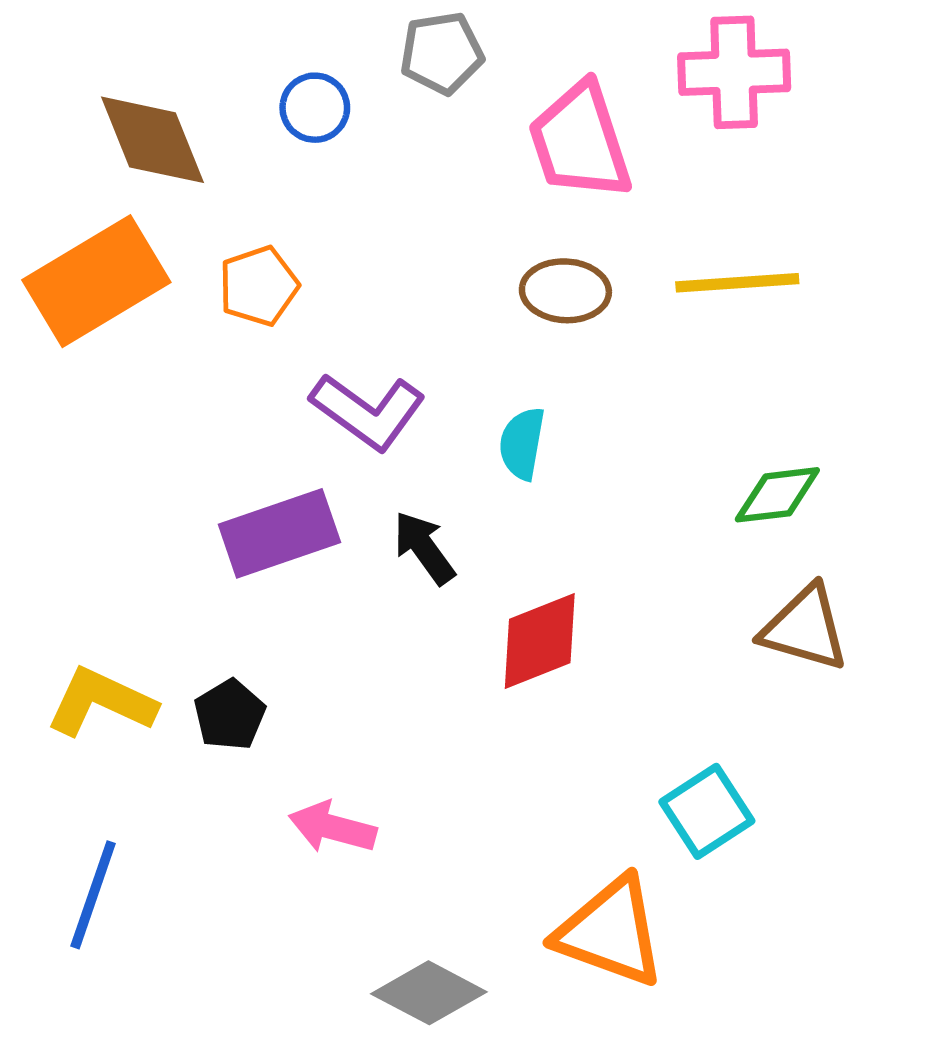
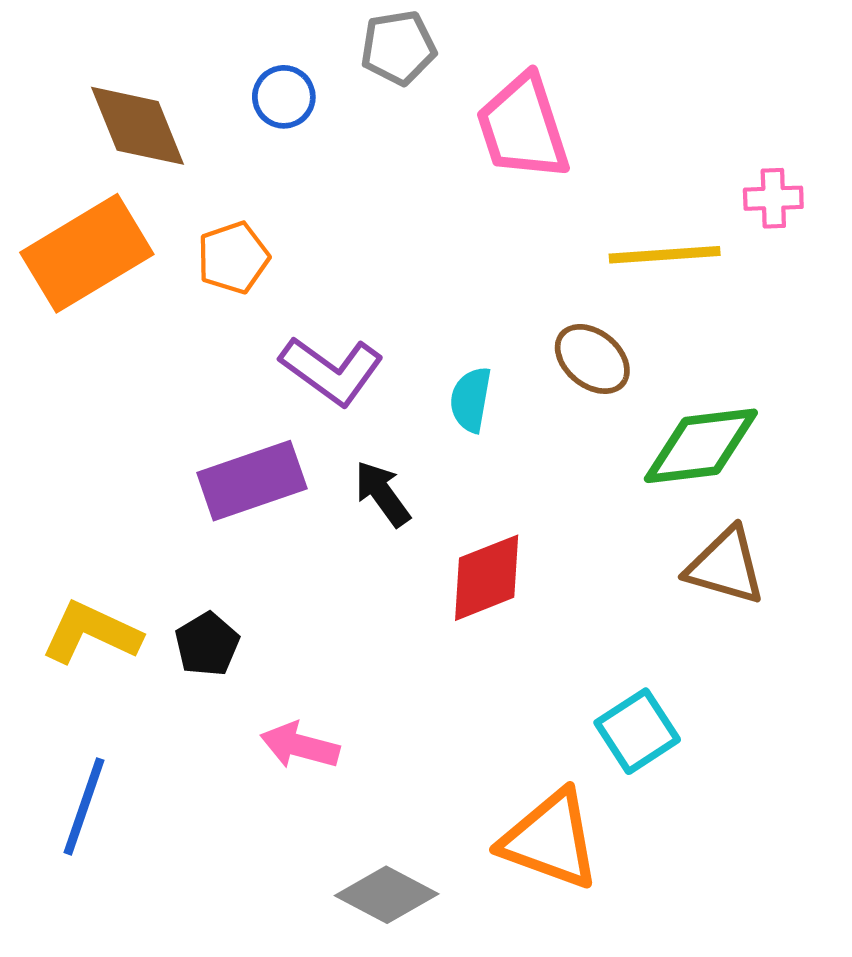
pink cross: (734, 72) -> (773, 198), moved, size x0.6
brown ellipse: (565, 291) -> (592, 359), moved, turned 36
green diamond: (777, 495) -> (701, 446), size x1.5

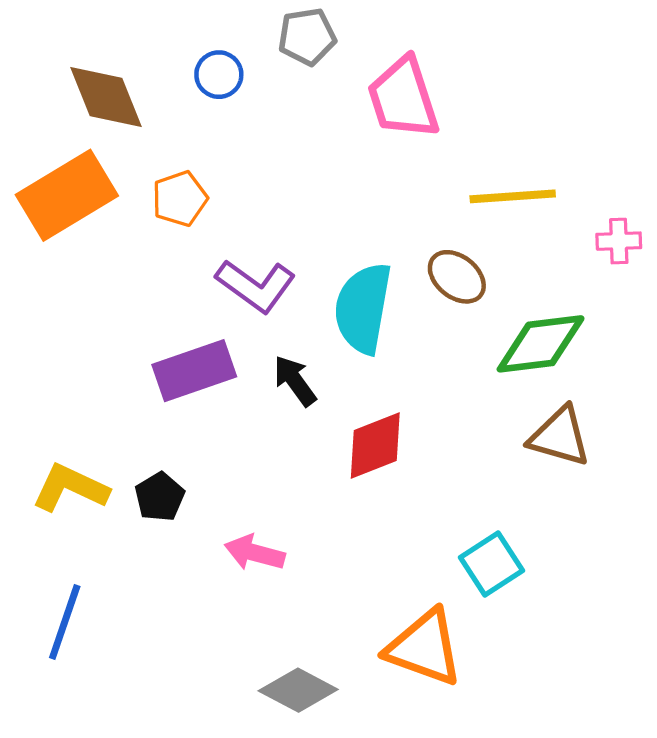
pink cross: (773, 198) -> (619, 241), moved
cyan semicircle: (471, 400) -> (363, 308), size x1.8
pink arrow: (300, 746) -> (255, 553), moved

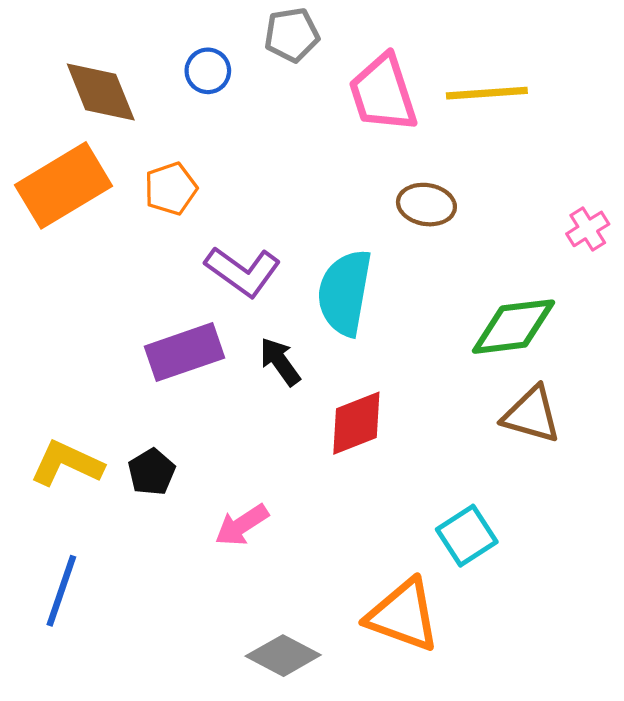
yellow line: (513, 196) -> (487, 93), moved
pink cross: (619, 241) -> (588, 229), turned -30
brown ellipse: (457, 277) -> (426, 205), moved, turned -30
pink arrow: (255, 553) -> (242, 525), turned -48

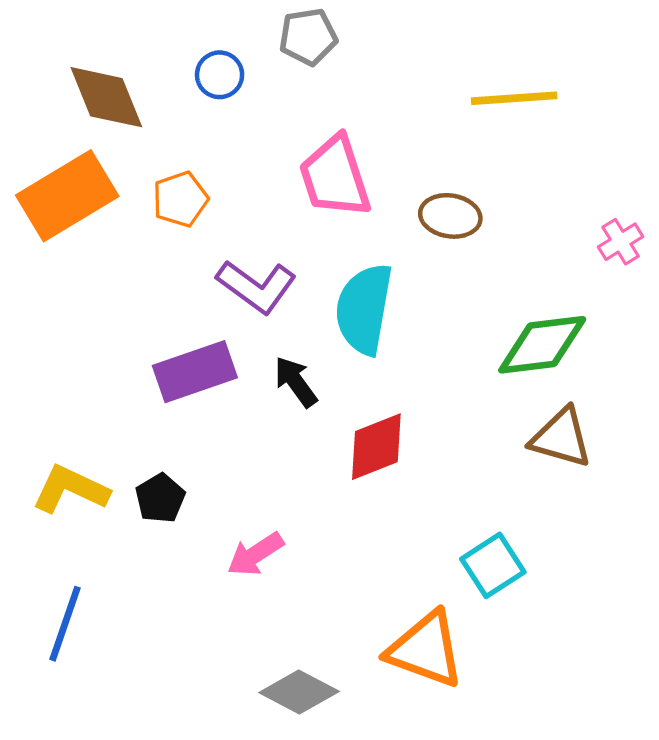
pink trapezoid: (383, 93) -> (335, 177), moved

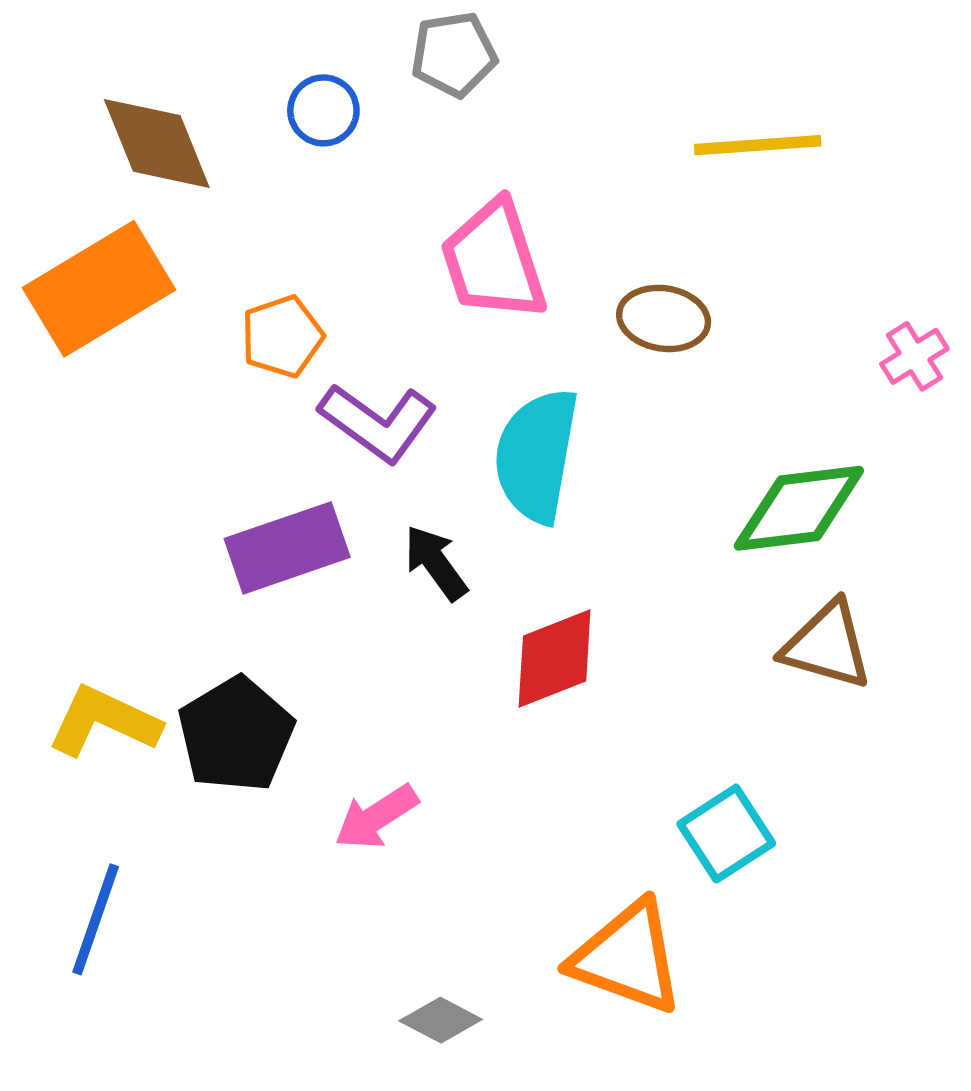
orange pentagon: (180, 199) -> (282, 337), moved
black pentagon: (160, 498) -> (236, 734), size x1.6
gray diamond: (299, 692) -> (441, 1020), size x0.7

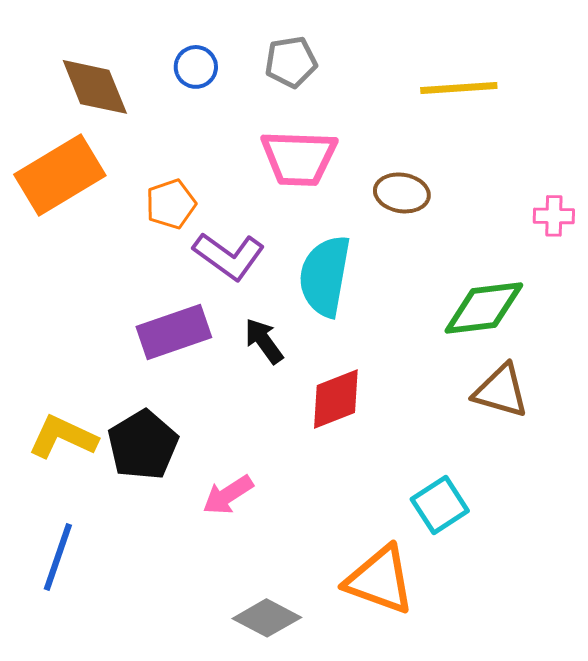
gray pentagon: (454, 54) -> (291, 62), moved
pink trapezoid: (493, 261) -> (299, 158), turned -70
pink cross: (914, 356) -> (554, 216), turned 33
gray diamond: (441, 1020) -> (267, 618), size x1.4

